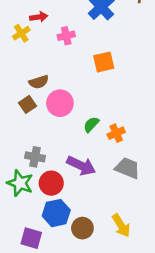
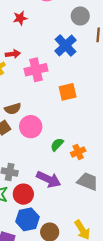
pink cross: (66, 36) -> (36, 70), size x1.5

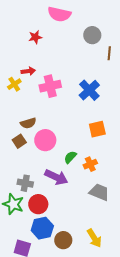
blue cross: (65, 46) -> (89, 90), moved
orange square: (68, 92) -> (97, 129), moved
purple arrow: (49, 179) -> (56, 177), moved

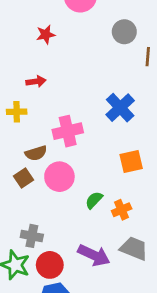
yellow cross: (14, 84) -> (17, 112), moved, turned 32
pink cross: (50, 86) -> (68, 131), moved
purple arrow: (56, 177) -> (94, 255), moved

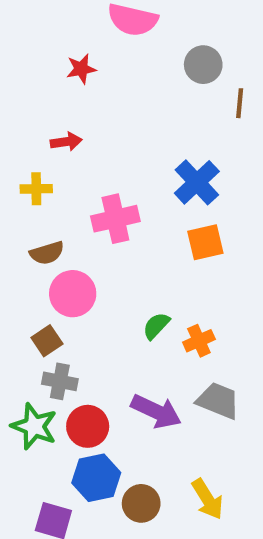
brown semicircle: (36, 153) -> (47, 253), moved
orange square: (131, 161) -> (205, 242), moved
pink circle: (59, 177) -> (73, 294), moved
brown square: (24, 178) -> (47, 341), moved

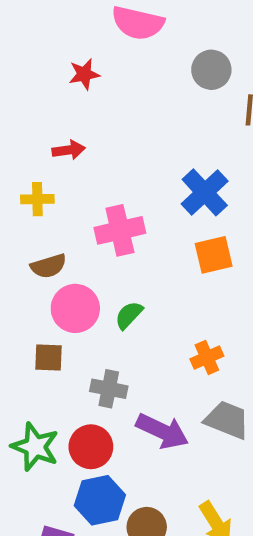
green semicircle: (156, 326) -> (129, 315), moved
brown square: (47, 341) -> (49, 358), turned 36
gray cross: (60, 381) -> (109, 389), moved

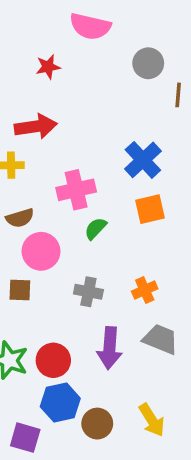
red arrow: (69, 150) -> (36, 127), size x1.6
green semicircle: (129, 315) -> (95, 228), moved
gray cross: (109, 389) -> (88, 292), moved
purple arrow: (162, 431) -> (110, 348), turned 69

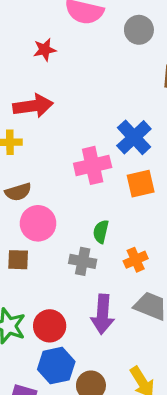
gray circle: (148, 63) -> (139, 30), moved
pink cross: (76, 190) -> (93, 165), moved
green semicircle: (95, 228) -> (101, 232), moved, turned -30

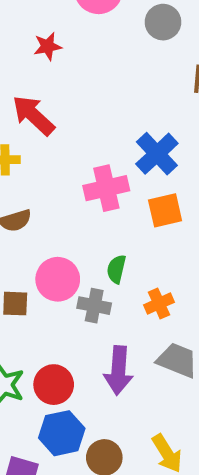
red arrow: (33, 106) -> (33, 115), turned -129
pink circle: (38, 223) -> (58, 279), moved

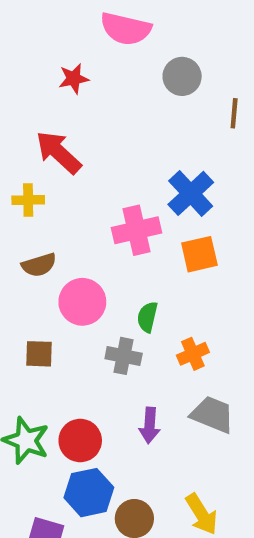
gray circle: (163, 22) -> (182, 76), moved
pink circle: (58, 279) -> (82, 302), moved
purple arrow: (118, 370) -> (150, 425), size x0.7

